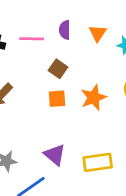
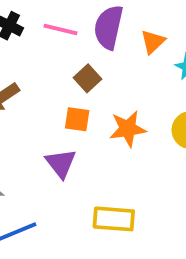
purple semicircle: (65, 30) -> (109, 27), size x1.6
purple triangle: (55, 155) -> (61, 163), moved

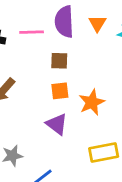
brown square: (87, 78) -> (59, 61), turned -30
orange star: (128, 129) -> (92, 102), moved

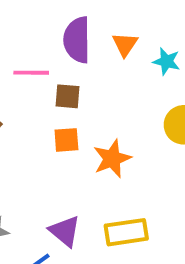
pink line: (32, 32) -> (31, 73), moved
purple triangle: (57, 124) -> (65, 231), moved

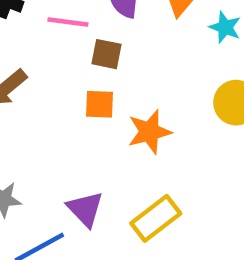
yellow rectangle: (126, 232) -> (156, 218), turned -36

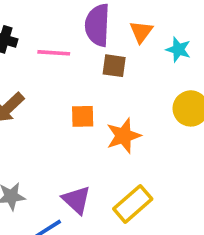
brown square: (106, 54) -> (114, 66), moved

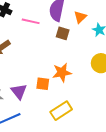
orange square: (83, 116) -> (43, 84), moved
purple triangle: (76, 200) -> (19, 91), moved

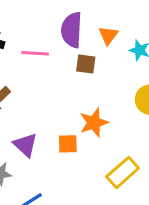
purple triangle: (19, 91) -> (25, 145), moved
yellow rectangle: (61, 111) -> (123, 172), moved

